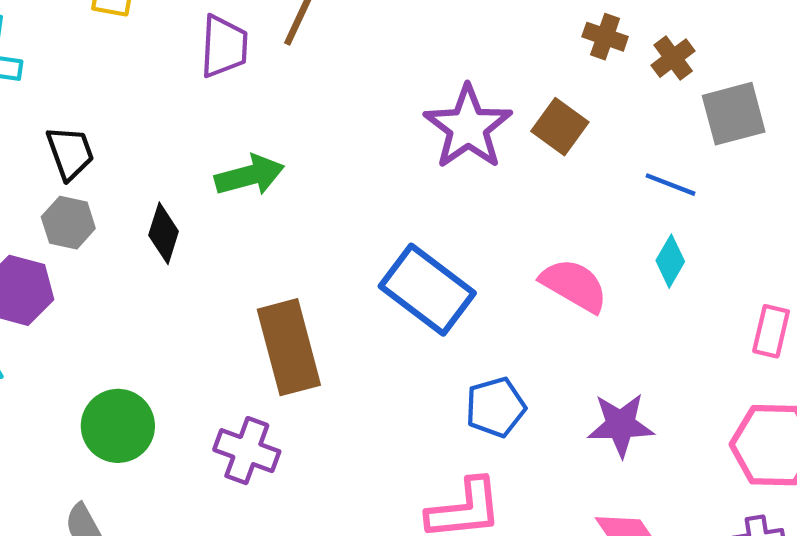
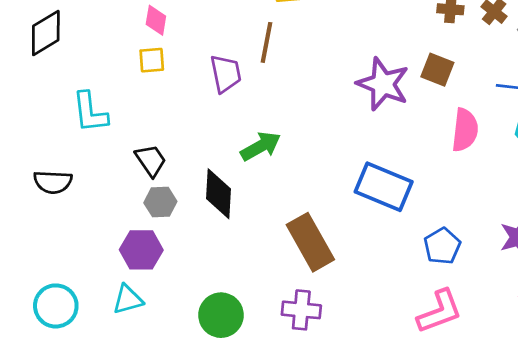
black diamond: (164, 233) -> (218, 194), size x1.4
pink semicircle: (574, 285) -> (465, 130), moved, turned 81

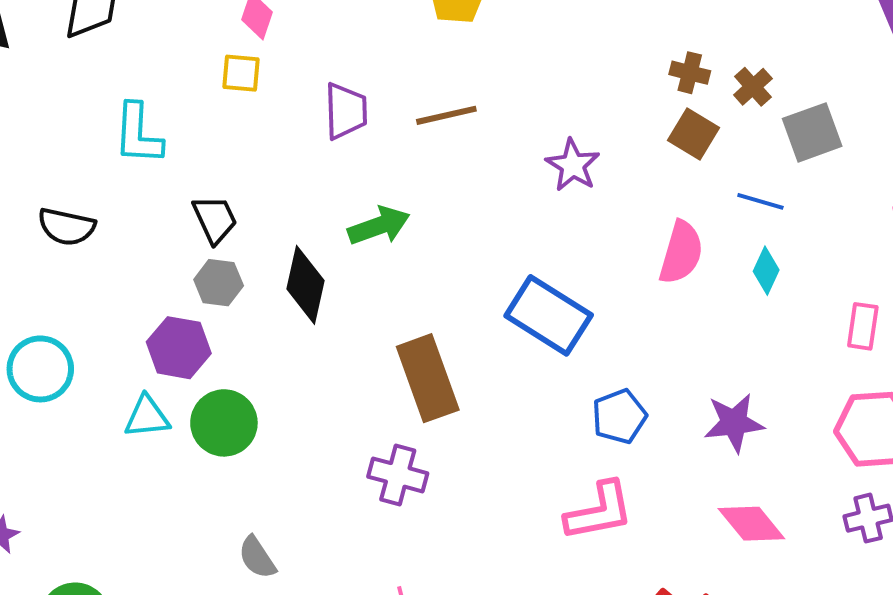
brown line: (266, 42) -> (446, 115), moved, turned 57
brown square: (437, 70) -> (693, 134), moved
purple star: (383, 84) -> (573, 165), size x0.7
cyan circle: (56, 306) -> (40, 369), moved
green circle: (221, 315) -> (224, 423), moved

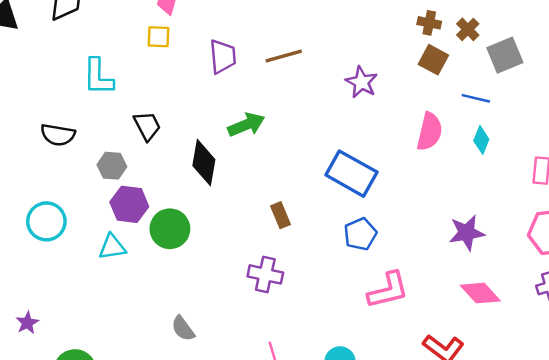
gray hexagon: (219, 283) -> (112, 166), moved
brown rectangle: (428, 378) -> (280, 215), size x0.5
blue pentagon: (619, 416) -> (360, 234), moved
green circle: (224, 423) -> (170, 229), moved

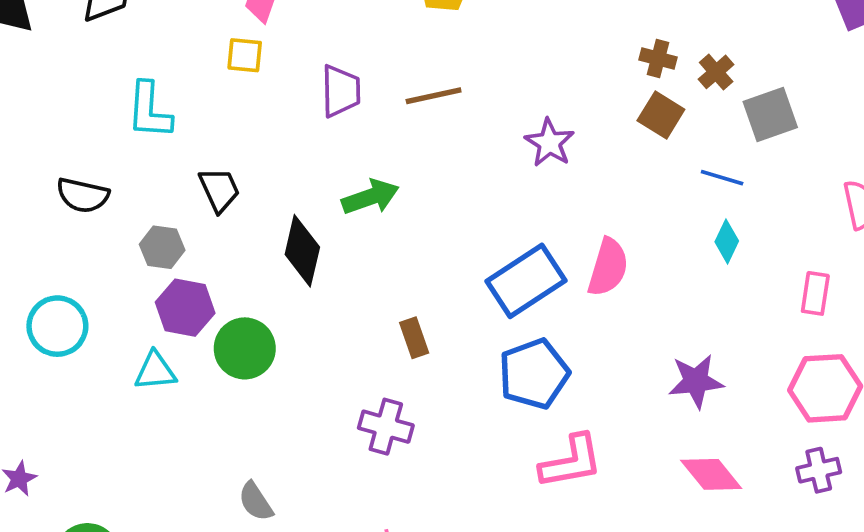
pink semicircle: (430, 132) -> (608, 267), moved
blue rectangle: (351, 174) -> (526, 281), turned -66
blue pentagon: (360, 234) -> (534, 374), size x1.4

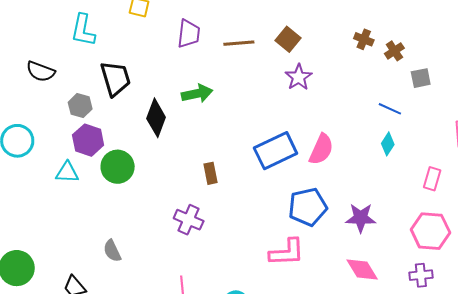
gray square: (770, 114) -> (421, 78), size x0.7
brown square: (661, 115) -> (288, 39), moved
black trapezoid: (219, 190) -> (115, 78), size x1.4
blue pentagon: (534, 374) -> (308, 207), moved

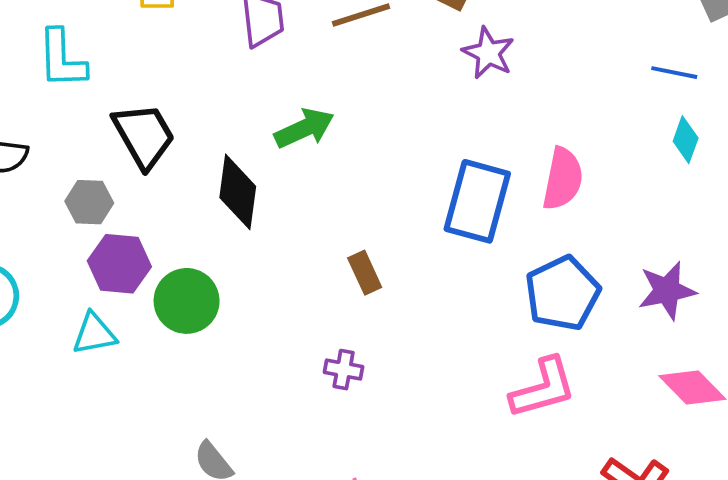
blue rectangle: (276, 151) -> (477, 201), turned -36
purple cross: (189, 220) -> (344, 370), size x0.7

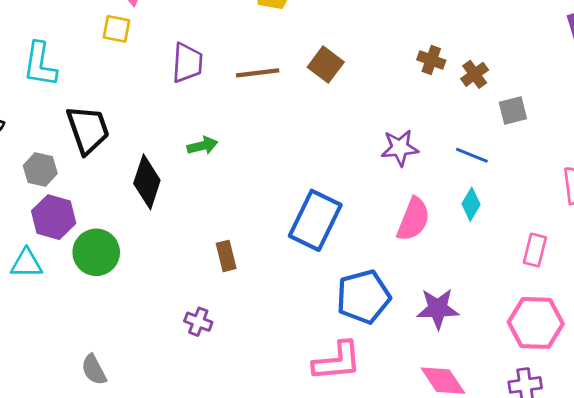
purple star: (488, 53) -> (400, 148), moved, turned 30
green arrow: (304, 128) -> (202, 146), size x0.7
pink semicircle: (563, 179) -> (413, 219), moved

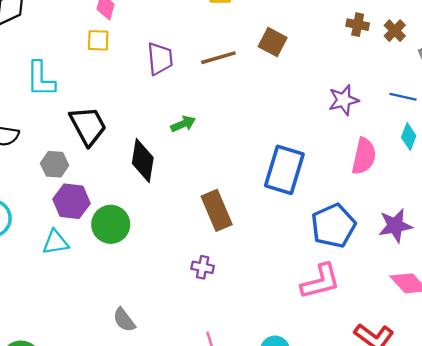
brown rectangle: (226, 256) -> (217, 210), size x1.6

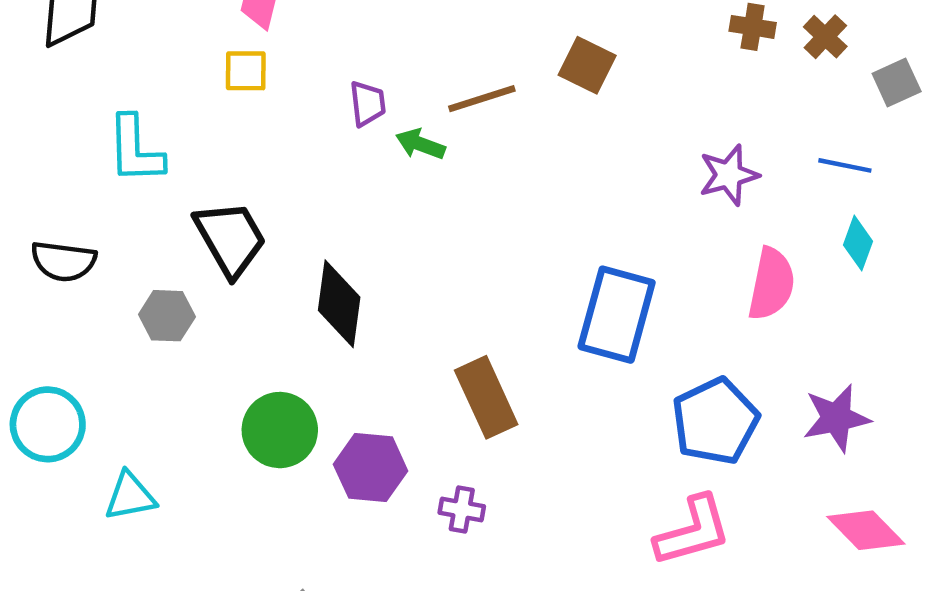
purple trapezoid: (160, 59) -> (368, 104), size x0.7
green arrow: (183, 124) -> (420, 144), moved, turned -135
purple hexagon: (72, 201) -> (371, 468), moved
cyan triangle: (56, 242) -> (130, 496), moved

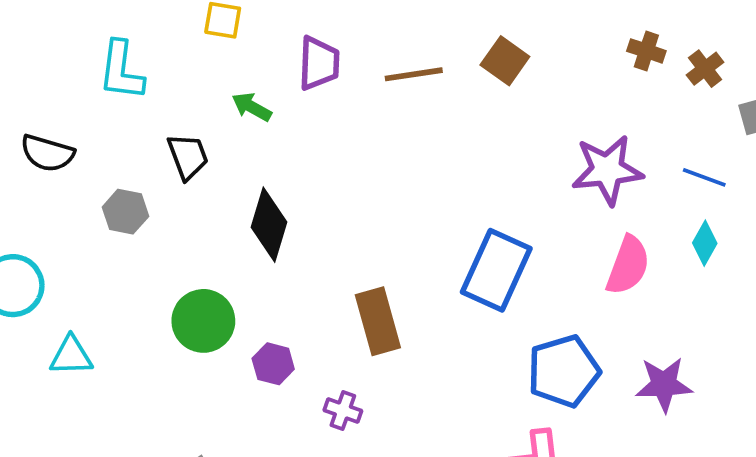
purple trapezoid: (368, 104) -> (319, 63), size x1.4
green arrow: (420, 144) -> (252, 107), moved
purple star: (729, 175) -> (607, 170), size x1.4
black trapezoid: (230, 238) -> (188, 156), size x0.7
purple hexagon: (371, 468) -> (273, 364), size x0.7

